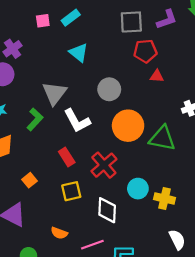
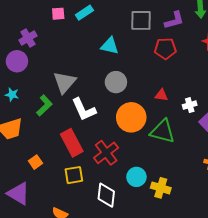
red pentagon: (145, 51) -> (165, 49), moved
cyan triangle: (79, 53) -> (110, 46), moved, turned -30
red triangle: (157, 76) -> (161, 95), moved
red rectangle: (67, 157) -> (72, 143), size x1.5

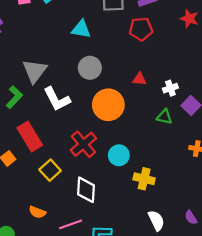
green triangle: (163, 131) -> (164, 117), moved, size x0.6
red rectangle: (72, 143) -> (30, 136), moved
yellow square: (74, 175) -> (50, 170), turned -30
cyan circle: (136, 177) -> (119, 155), moved

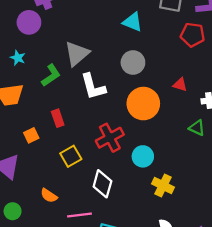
red rectangle: (30, 136) -> (58, 118), size x0.6

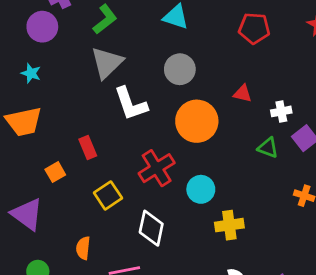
green L-shape: (51, 75) -> (105, 19), moved
yellow cross: (163, 185) -> (229, 225), turned -30
orange semicircle: (49, 196) -> (83, 248), turned 66

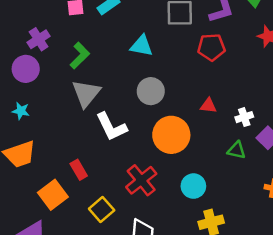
orange square: (55, 172) -> (53, 195), size x1.6
cyan circle: (201, 189) -> (193, 186), moved

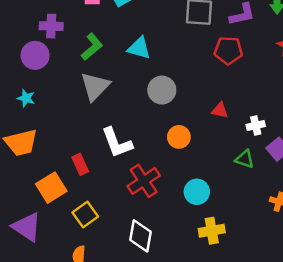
purple cross: (39, 39) -> (51, 26), turned 30
cyan triangle: (142, 46) -> (139, 48), moved
white L-shape: (111, 127) -> (117, 143), moved
orange circle: (171, 135) -> (179, 137), size x0.6
yellow square: (102, 210) -> (85, 214), moved

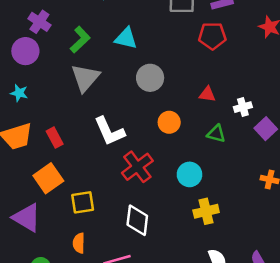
purple cross: (51, 26) -> (39, 22), turned 35
green triangle: (245, 159) -> (216, 134), moved
red rectangle: (80, 164) -> (55, 138), moved
yellow square: (85, 214) -> (83, 202), turned 30

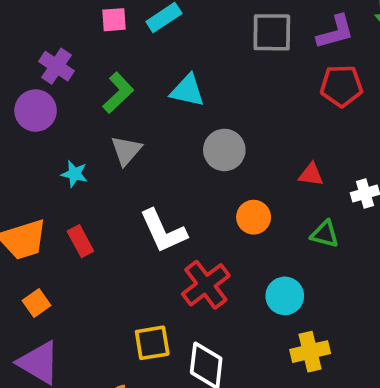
red pentagon: (212, 36) -> (341, 86), moved
gray triangle: (85, 78) -> (126, 150), size x0.7
cyan star: (19, 93) -> (74, 174), moved
orange square: (48, 178) -> (37, 303), moved, size x0.6
yellow square: (83, 202) -> (152, 343), moved

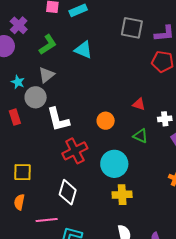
gray circle: (224, 150) -> (36, 97), moved
cyan circle: (285, 296) -> (114, 164), size x1.4
yellow square: (152, 343) -> (22, 172), moved

